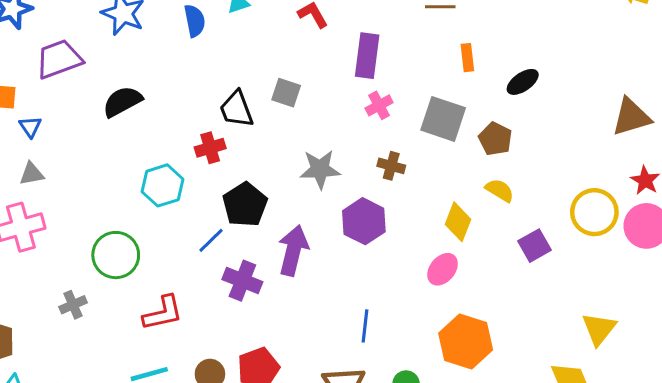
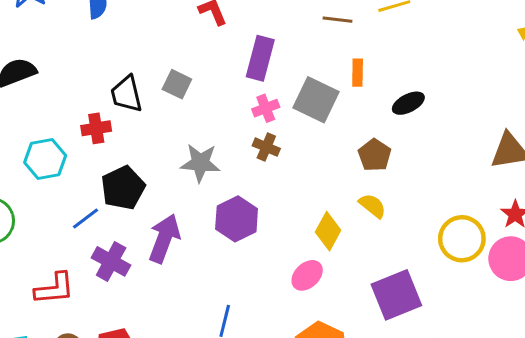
gray square: (443, 119) -> (316, 100), moved
brown cross: (391, 166) -> (266, 147), moved
purple square: (535, 246) -> (396, 295), moved, size x1.6
red L-shape: (163, 313) -> (54, 289), moved

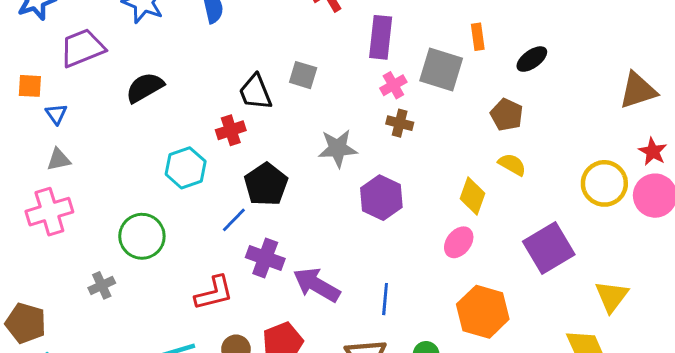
purple arrow: (164, 238) -> (317, 285), moved, turned -72

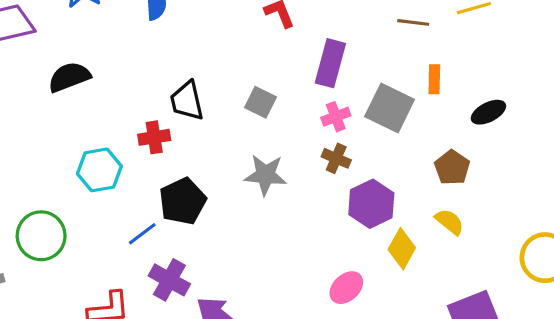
gray square: (303, 75) -> (260, 102), moved
purple hexagon: (381, 198) -> (371, 204), moved
pink ellipse: (459, 242) -> (346, 288), moved

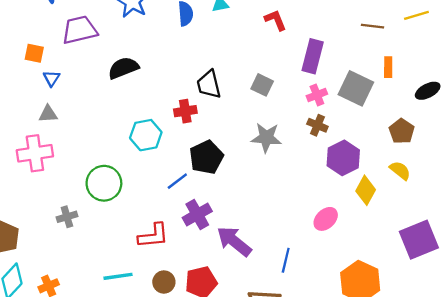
purple cross: (169, 280) -> (197, 214), turned 32

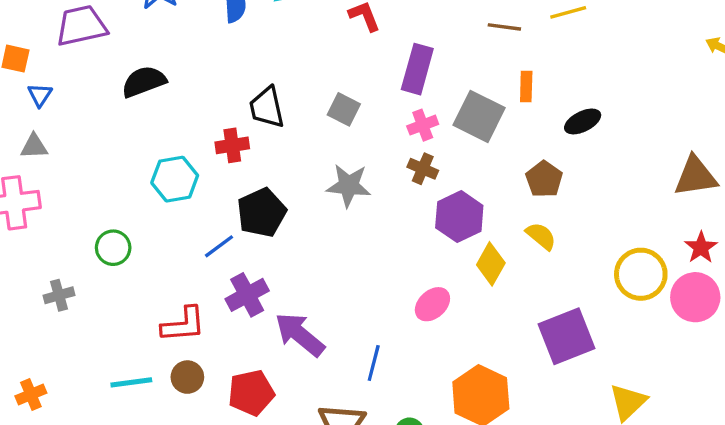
green circle: (104, 183) -> (113, 248), size x0.7
brown circle: (164, 282) -> (187, 377), moved

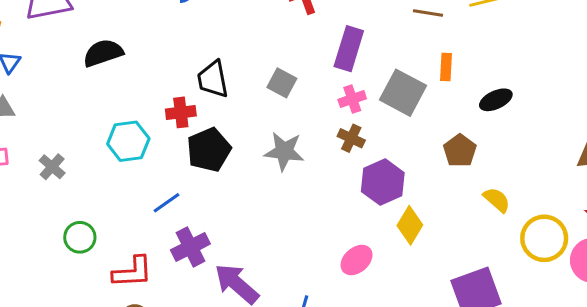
black pentagon: (262, 213) -> (209, 150), moved
yellow semicircle: (541, 236) -> (497, 200), moved
green circle: (113, 248) -> (80, 237), moved
gray cross: (59, 295) -> (52, 167), moved, turned -35

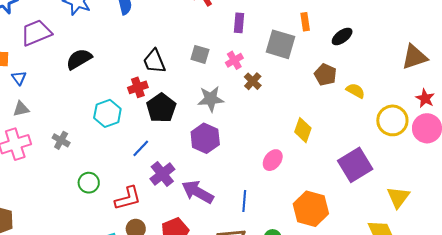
purple rectangle: (349, 49) -> (239, 23), size x0.7
pink cross: (352, 99) -> (234, 60), moved
brown cross: (351, 138) -> (253, 81), turned 30
purple hexagon: (383, 182) -> (205, 138), moved
yellow semicircle: (497, 200) -> (355, 91), moved

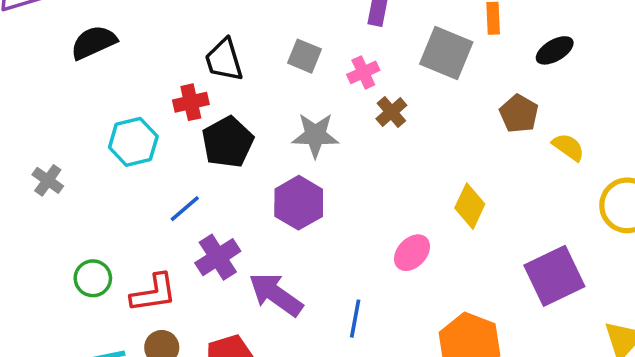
green circle: (89, 183) -> (93, 278), moved

